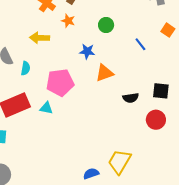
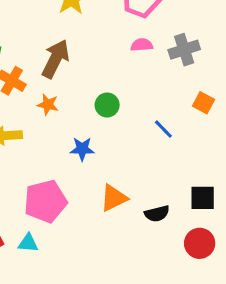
orange triangle: (104, 73) -> (114, 198), moved

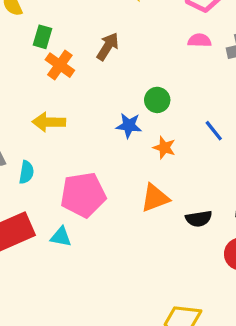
brown arrow: (55, 59) -> (108, 46), size x0.7
orange star: (48, 105) -> (164, 148), moved
blue star: (82, 149) -> (129, 125), moved

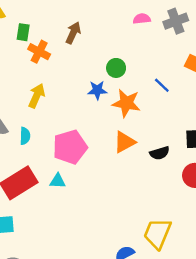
yellow arrow: (49, 122) -> (37, 96), turned 120
orange star: (164, 148) -> (126, 103), size x1.6

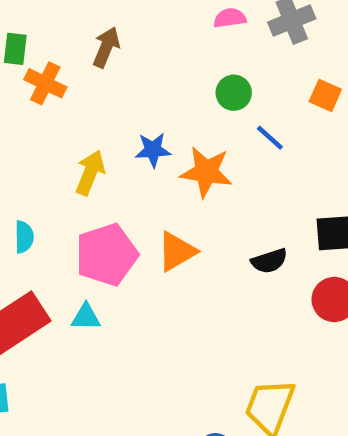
green circle: (116, 68) -> (234, 93), moved
yellow arrow: (37, 96) -> (90, 173), moved
orange triangle: (125, 142) -> (177, 251), moved

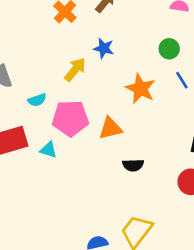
blue star: (153, 150) -> (104, 48), moved
cyan semicircle: (24, 237) -> (37, 100), moved, turned 54
black semicircle: (269, 261) -> (133, 165), moved

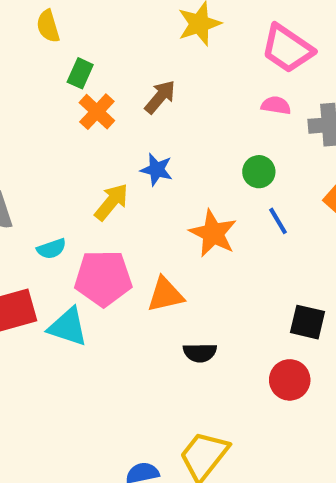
cyan triangle: (48, 150) -> (68, 327), size x1.5

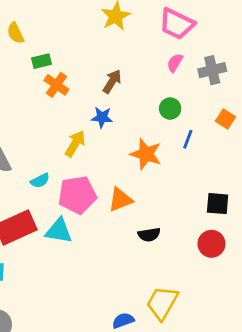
green rectangle: (80, 73) -> (41, 61), turned 60
brown arrow: (160, 97) -> (112, 81), moved
pink semicircle: (276, 105) -> (175, 63), turned -60
blue line: (278, 221) -> (188, 139), turned 60

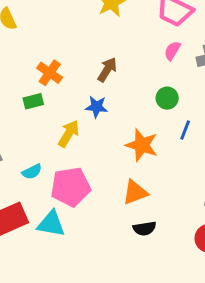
green rectangle: (41, 61) -> (33, 101), moved
orange triangle: (120, 200) -> (135, 192), moved

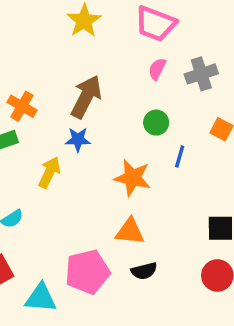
brown arrow: (107, 70) -> (86, 97), size x1.5
pink pentagon: (70, 187) -> (87, 272), moved
orange triangle: (135, 192) -> (130, 231), turned 32
cyan triangle: (51, 224) -> (41, 298), moved

